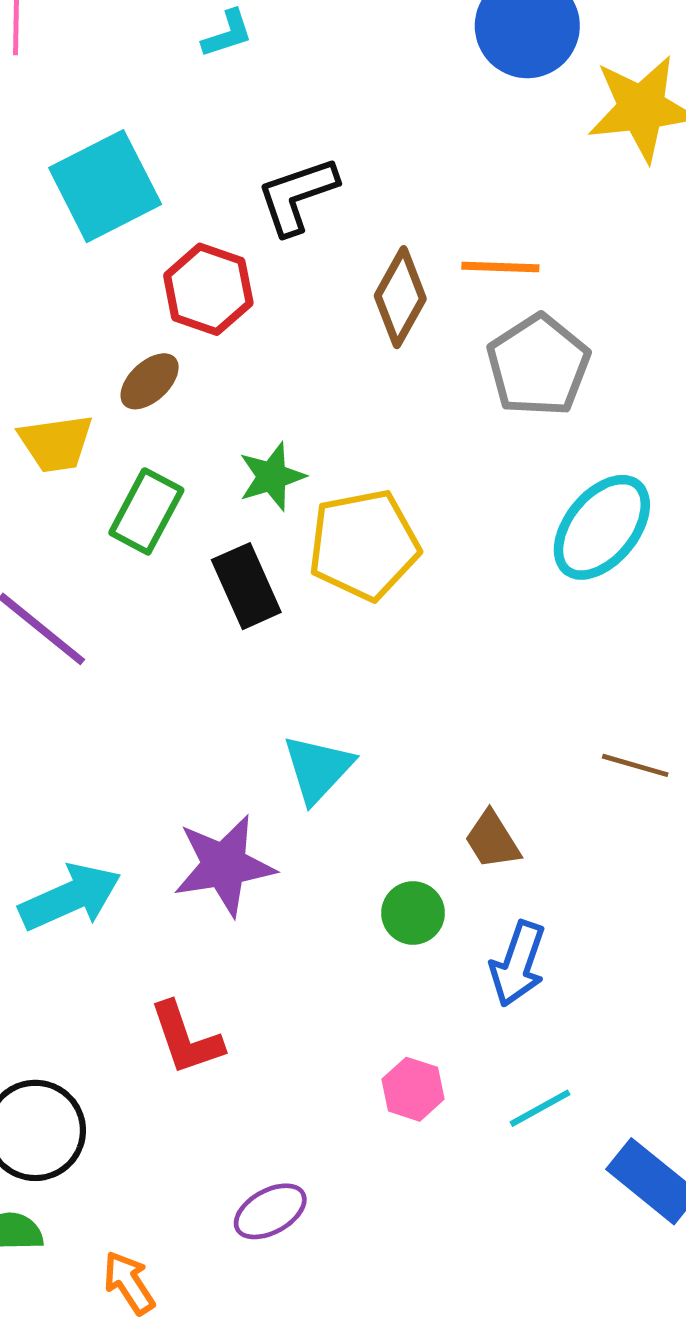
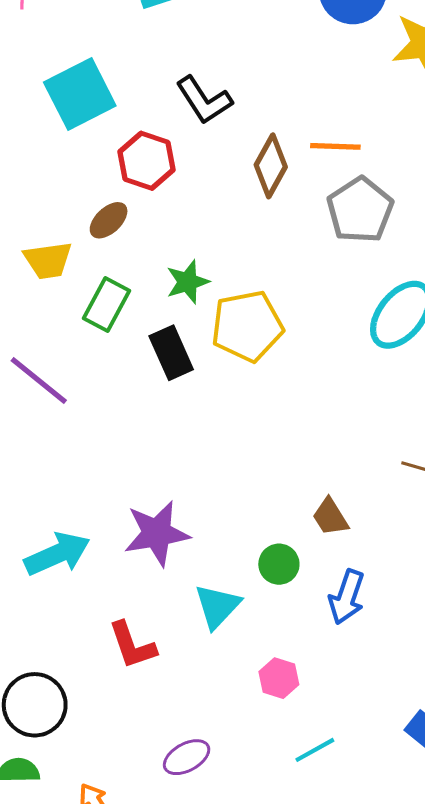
black L-shape: (297, 196) -> (204, 100), turned -104
cyan triangle: (318, 769) -> (217, 606), moved
cyan line: (540, 1108) -> (315, 750), moved

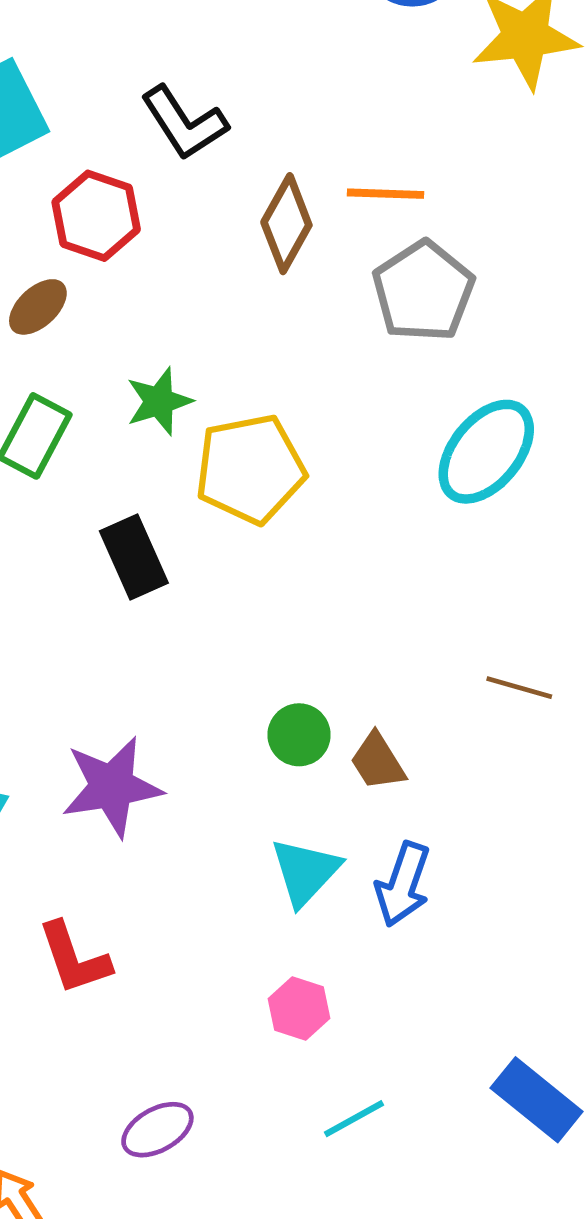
black rectangle: (171, 353) -> (134, 557), moved
green circle: (279, 564) -> (299, 735), moved
cyan triangle: (217, 606) -> (305, 872), moved

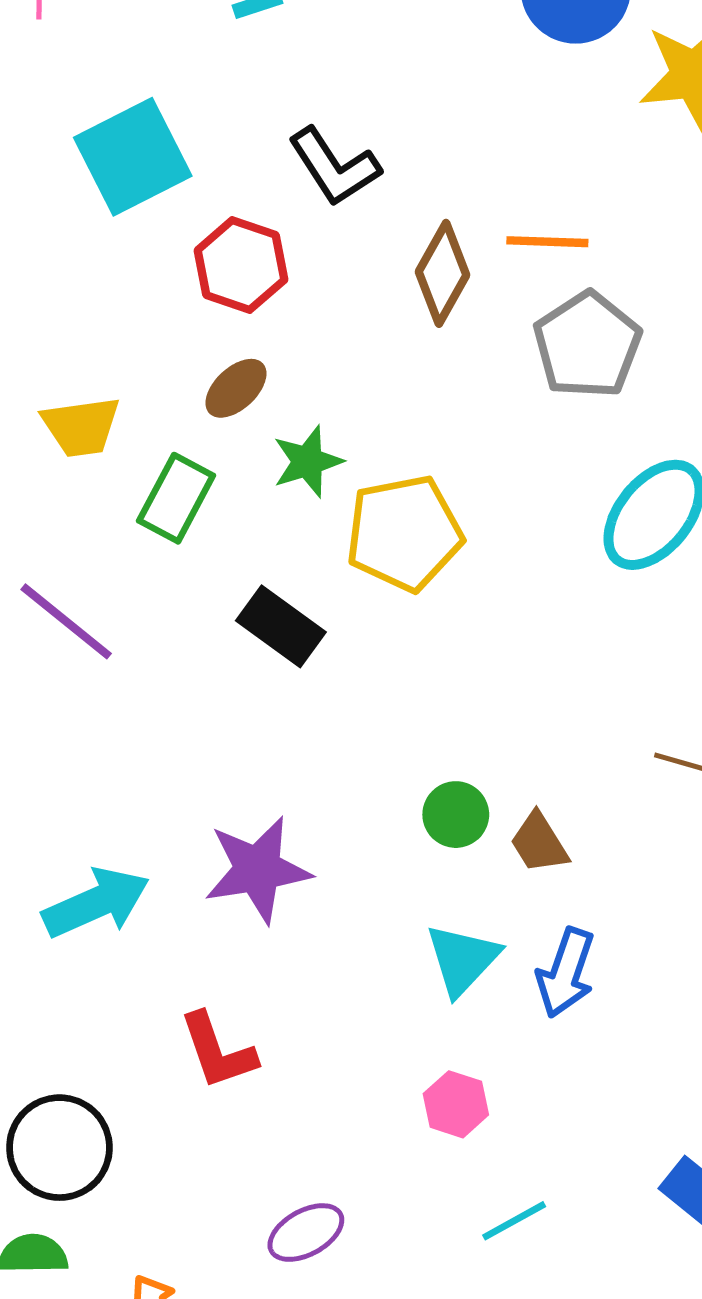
brown ellipse: (38, 307) -> (236, 388), moved
black rectangle: (134, 557) -> (281, 626), turned -30

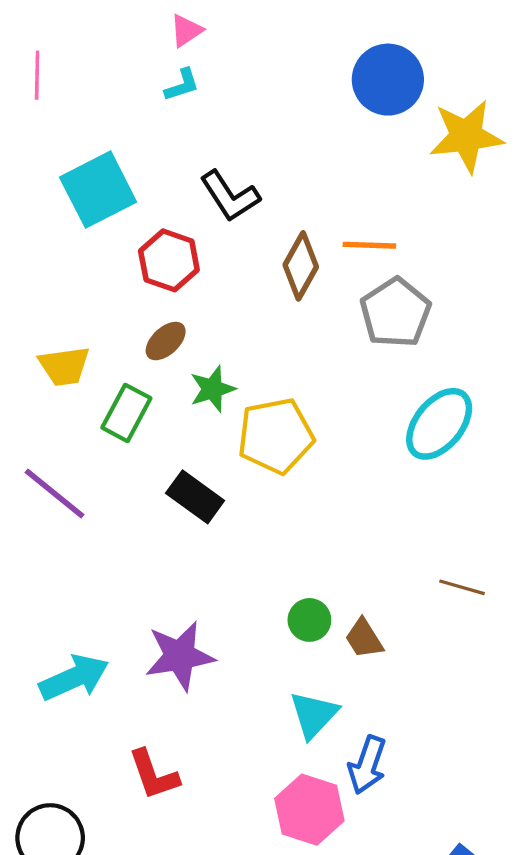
blue arrow: (566, 973) -> (367, 765), moved
pink hexagon: (456, 1104) -> (309, 810), size x1.6

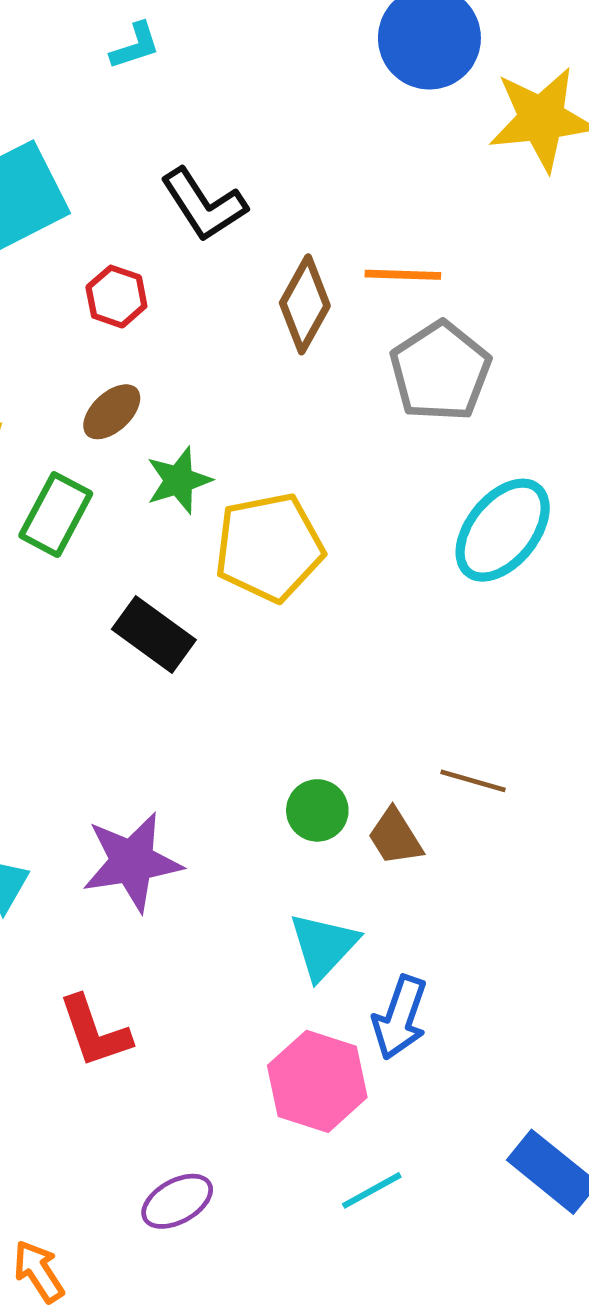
red hexagon: (169, 260) -> (116, 297), size x0.7
brown line: (462, 587) -> (473, 781), moved

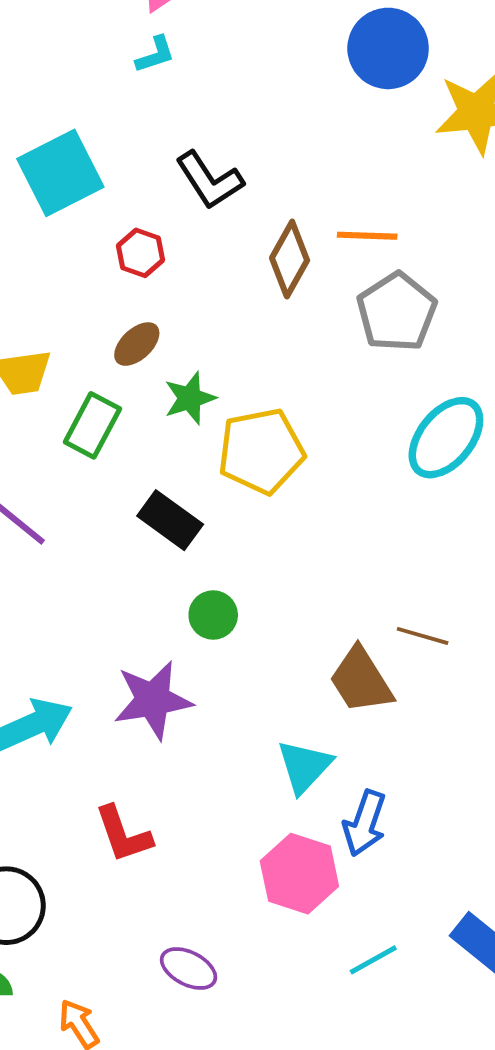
green circle: (317, 810) -> (213, 615), moved
brown trapezoid: (395, 837) -> (361, 680), size x1.5
cyan line: (372, 1190) -> (373, 960), moved
purple ellipse: (177, 1201) -> (189, 968), turned 56

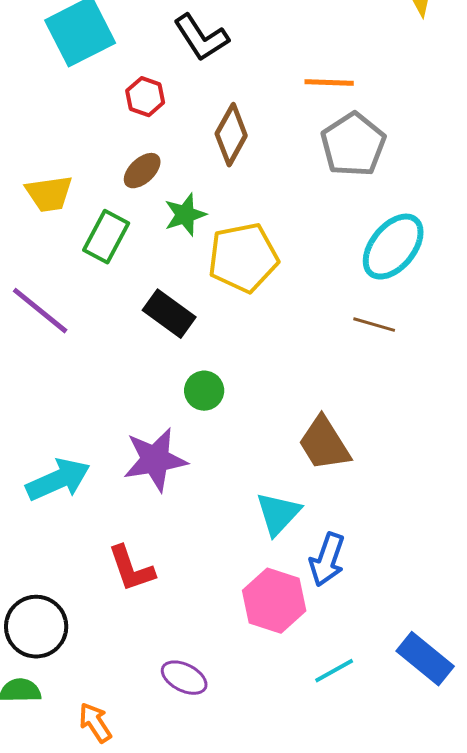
brown diamond: (290, 259) -> (231, 135), moved
brown line: (423, 636) -> (374, 325), moved

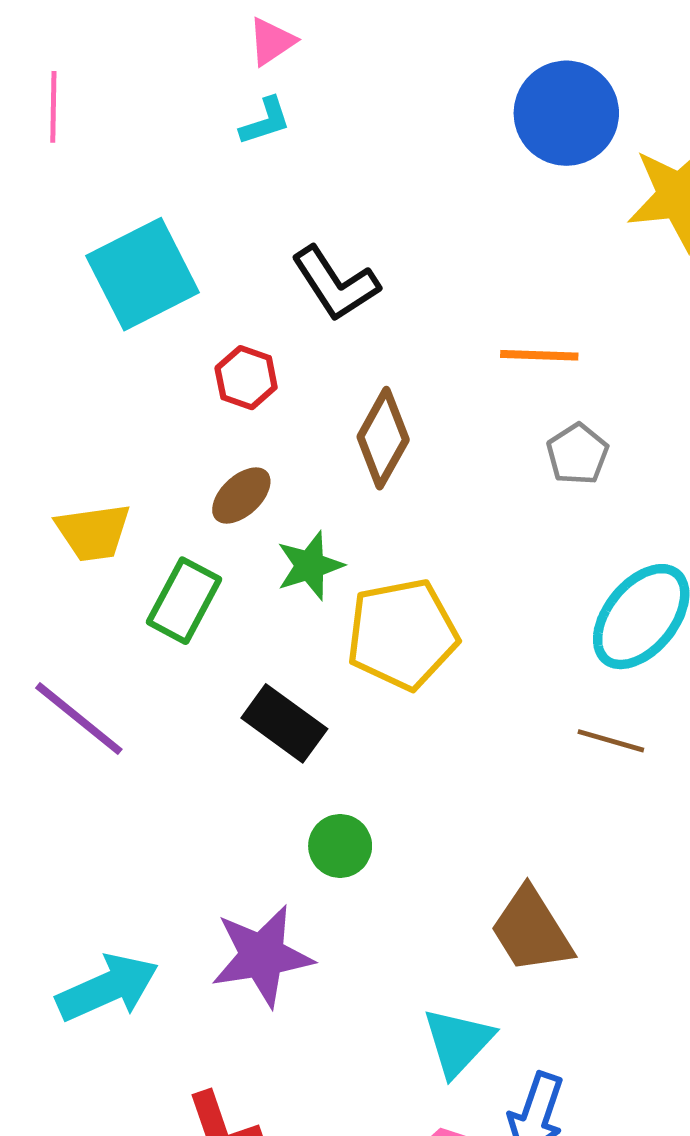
gray pentagon: (353, 145) -> (577, 454), size x0.6

